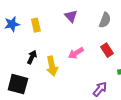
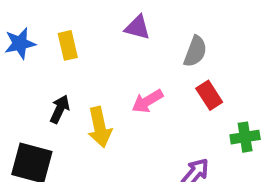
purple triangle: (71, 16) -> (137, 27), turned -32
gray semicircle: (105, 20) -> (195, 51), moved

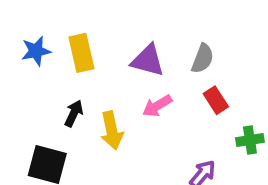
purple triangle: (137, 27) -> (148, 60), moved, size x1.4
yellow rectangle: (68, 45) -> (81, 53), size x1.4

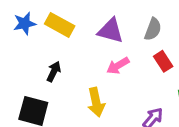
yellow rectangle: (81, 53) -> (60, 25), turned -48
yellow arrow: (112, 130) -> (96, 102), moved

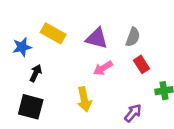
blue star: (25, 23) -> (22, 47), moved
black arrow: (54, 72) -> (36, 73), moved

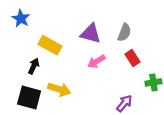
yellow rectangle: (53, 33) -> (50, 45), moved
blue star: (22, 47) -> (21, 18), moved, turned -30
yellow arrow: (84, 99) -> (59, 89), moved, turned -60

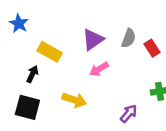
purple triangle: (91, 34) -> (93, 39), turned -50
red rectangle: (133, 58) -> (152, 48), moved
yellow arrow: (59, 89) -> (74, 100), moved

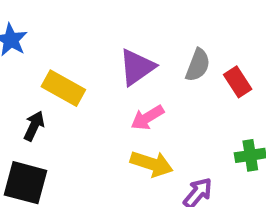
yellow arrow: (74, 100) -> (152, 164), moved

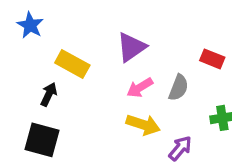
gray semicircle: (198, 65) -> (179, 88), moved
red rectangle: (238, 82) -> (212, 59), turned -35

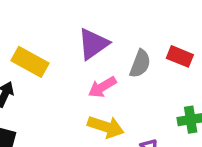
gray semicircle: (179, 88) -> (140, 64), moved

